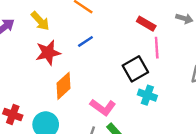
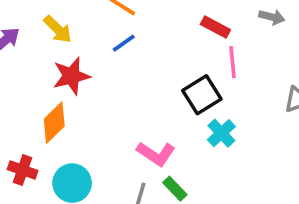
blue line: (85, 42) -> (124, 43), moved
orange diamond: (63, 86) -> (54, 123), moved
cyan cross: (147, 95) -> (221, 133), turned 30

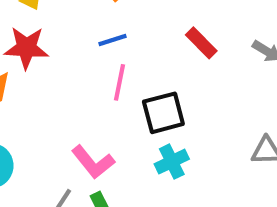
blue line: (124, 43) -> (112, 40), moved
pink line: (233, 62) -> (120, 82), moved

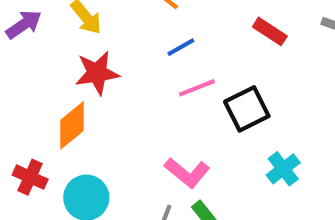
pink line: (120, 82) -> (197, 88), turned 69
cyan cross: (172, 162) -> (283, 169), moved

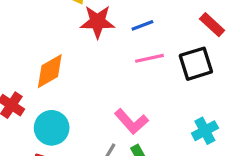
red star: (97, 73) -> (98, 22), moved
black square: (247, 109) -> (196, 64), moved

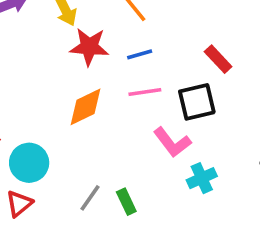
orange diamond: (50, 71) -> (86, 107), moved
pink L-shape: (131, 121) -> (172, 142), moved

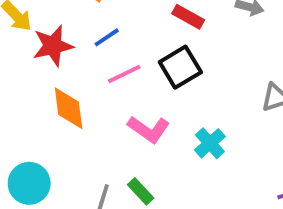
orange diamond: (86, 107) -> (69, 108), turned -54
pink L-shape: (172, 142) -> (149, 129), moved

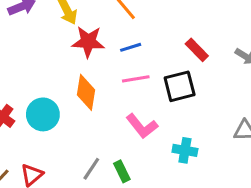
cyan cross: (210, 143) -> (185, 150), turned 35
cyan circle: (29, 183) -> (43, 114), moved

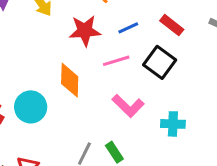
red star: (88, 42) -> (85, 31), moved
blue line: (131, 47) -> (128, 28), moved
black square: (180, 86) -> (160, 62), turned -32

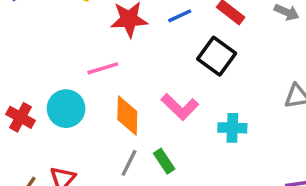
pink line: (116, 61) -> (103, 68), moved
orange diamond: (70, 80) -> (127, 116), moved

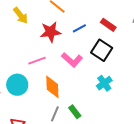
pink L-shape: (180, 107) -> (72, 60), moved
cyan cross: (232, 128) -> (104, 83), moved, turned -35

